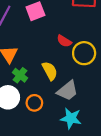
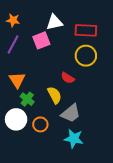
red semicircle: (64, 41) -> (68, 78), moved
yellow circle: (84, 53) -> (86, 56), moved

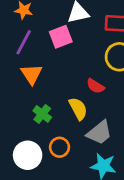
orange triangle: (17, 80) -> (32, 74), moved
white circle: (16, 119) -> (28, 155), moved

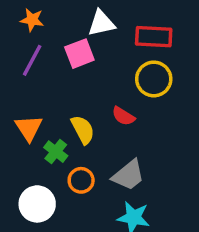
orange triangle: (32, 74) -> (29, 128), moved
yellow semicircle: (78, 109) -> (83, 130), moved
orange circle: (59, 147) -> (81, 180), moved

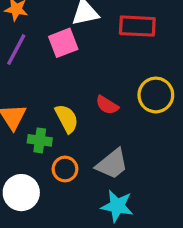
yellow circle: (154, 79) -> (156, 95), moved
green cross: (56, 152) -> (40, 140), turned -30

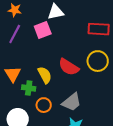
red rectangle: (137, 26) -> (99, 29), moved
red semicircle: (107, 105) -> (69, 67), size x1.5

